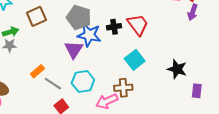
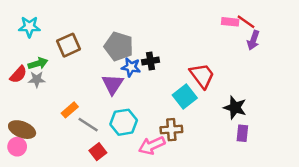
red trapezoid: (138, 25) -> (202, 76), moved
black cross: (114, 27) -> (151, 61), moved
blue star: (89, 35) -> (131, 67), size x0.7
purple rectangle: (197, 91) -> (242, 133), moved

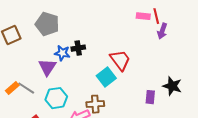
red line: (246, 22) -> (156, 16), turned 42
gray pentagon: (119, 46) -> (47, 24), moved
black star: (235, 108) -> (172, 86), moved
gray line: (88, 125) -> (26, 88), moved
purple rectangle: (242, 133) -> (150, 97), moved

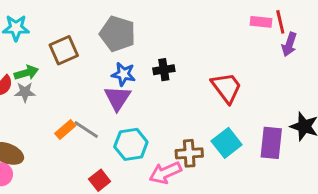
blue star: (62, 53) -> (123, 74), moved
cyan square: (106, 77) -> (227, 143), moved
purple rectangle: (150, 97) -> (271, 143), size x1.5

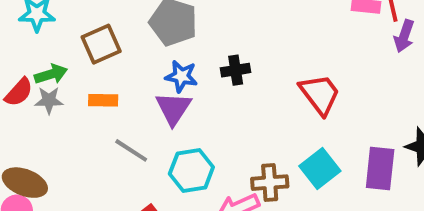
orange rectangle: (65, 129) -> (103, 100), moved, turned 42

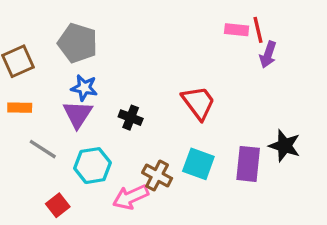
black cross: (236, 70) -> (131, 118), moved, turned 30
cyan square: (320, 169) -> (198, 164), turned -32
brown cross: (270, 183) -> (157, 175), turned 32

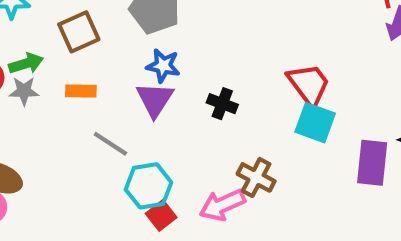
cyan square: (198, 164) -> (315, 123), moved
cyan hexagon: (93, 166) -> (148, 186), moved
red square: (58, 205) -> (161, 215), moved

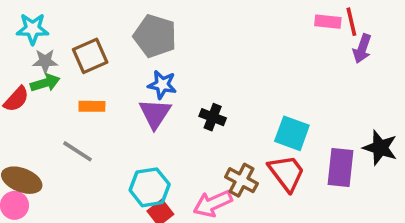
red trapezoid: (309, 85) -> (286, 173), moved
gray star: (24, 91) -> (45, 61), moved
gray line: (110, 144) -> (78, 151), moved

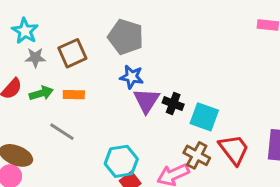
cyan star: (33, 29) -> (25, 31), turned 30
green arrow: (45, 83) -> (41, 93), moved
purple triangle: (155, 113) -> (146, 101), moved
cyan square: (292, 133) -> (204, 117), moved

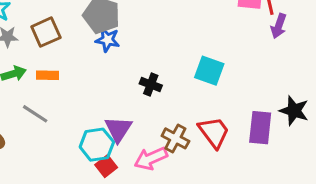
blue star: (132, 77) -> (108, 40), moved
purple triangle: (146, 101) -> (118, 129), moved
cyan square: (204, 117) -> (209, 71), moved

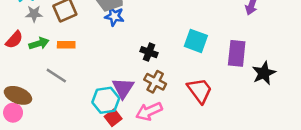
black star: (294, 111) -> (264, 73), turned 30
purple rectangle: (260, 128) -> (237, 53), moved
brown cross: (175, 138) -> (155, 82), moved

